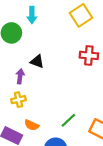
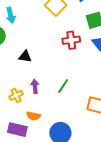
purple arrow: (20, 76) -> (35, 86), moved
green line: (68, 120) -> (63, 86), moved

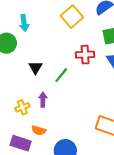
black triangle: (25, 57) -> (35, 67), turned 48
green line: (63, 86) -> (61, 75), moved

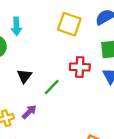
yellow square: (72, 17) -> (69, 24), turned -35
purple arrow: (43, 100) -> (29, 112), turned 40

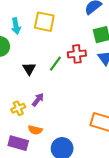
yellow square: (69, 24) -> (44, 22), moved
green line: (52, 87) -> (55, 64), moved

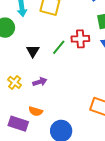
purple arrow: (38, 100) -> (40, 82), turned 32
yellow cross: (18, 108) -> (15, 82), moved, turned -32

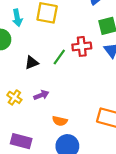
black triangle: (33, 51) -> (32, 63), turned 40
orange semicircle: (36, 111) -> (60, 121), moved

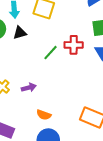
black triangle: (32, 63) -> (20, 33), moved

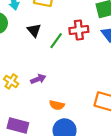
black triangle: (20, 33) -> (34, 30), moved, turned -48

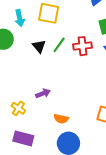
green line: (56, 41) -> (59, 45), moved
yellow cross: (11, 81) -> (18, 108), moved

